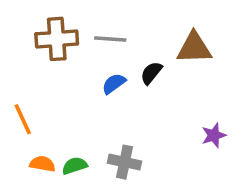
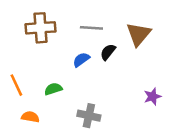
gray line: (110, 39) -> (91, 28), moved
brown triangle: (194, 48) -> (139, 34), turned -48
green semicircle: (75, 166) -> (53, 89), moved

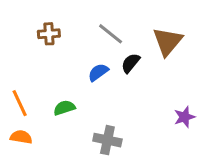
brown cross: (41, 28) -> (49, 34), size x0.6
gray line: (91, 28) -> (111, 34), turned 35
orange semicircle: (30, 117) -> (21, 137), moved

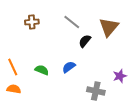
blue semicircle: (98, 72) -> (69, 67), moved
green semicircle: (64, 108) -> (42, 70), turned 40
gray cross: (107, 140) -> (96, 91), moved

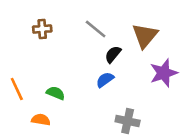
blue semicircle: (69, 67) -> (105, 80), moved
purple star: (120, 76) -> (164, 73), moved, size x1.5
orange semicircle: (14, 89) -> (41, 120), moved

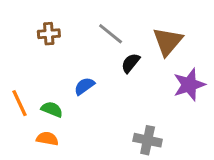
blue semicircle: (105, 80) -> (84, 86), moved
green semicircle: (56, 93) -> (52, 109), moved

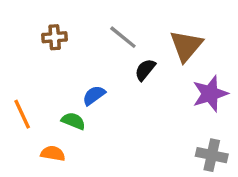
green semicircle: (52, 109) -> (73, 121), moved
gray cross: (148, 140) -> (212, 155), moved

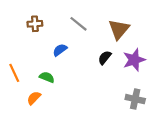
black semicircle: (145, 70) -> (105, 58), moved
blue semicircle: (94, 95) -> (60, 50), moved
orange semicircle: (53, 153) -> (34, 98), turned -56

